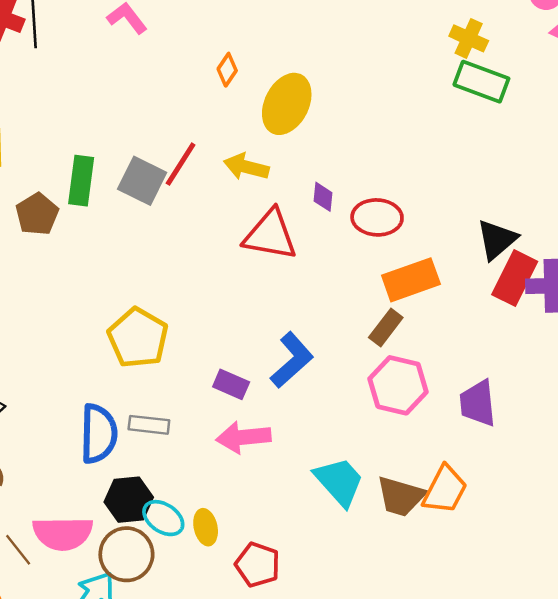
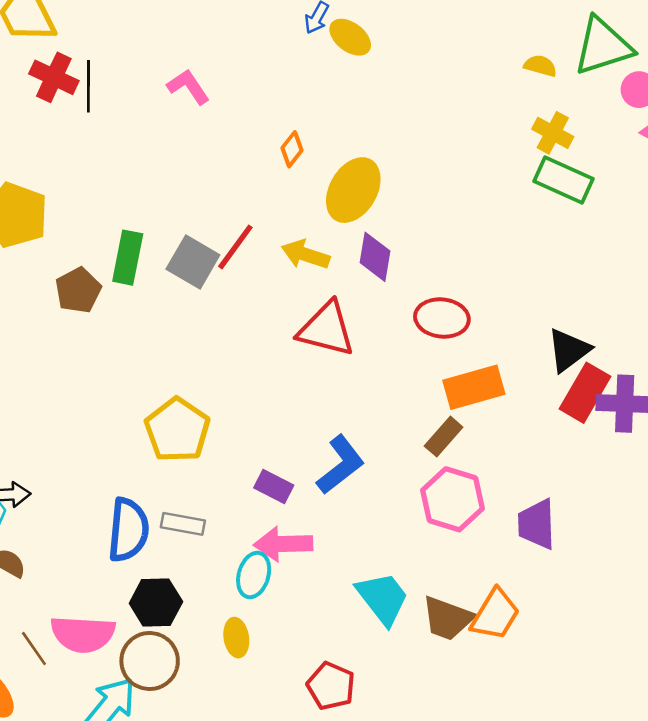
purple diamond: (323, 197) -> (375, 257), moved, size x1.5
cyan ellipse: (163, 518) -> (254, 575), moved, turned 69
red pentagon: (258, 565) -> (331, 686), moved

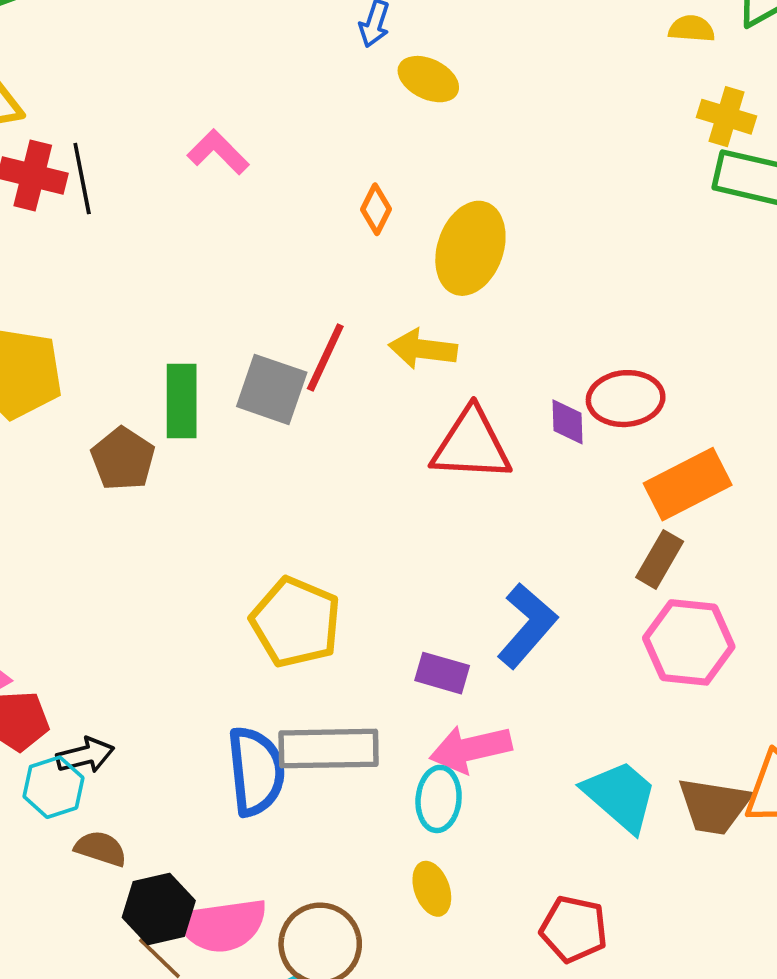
yellow ellipse: (350, 37) -> (428, 79), moved
purple diamond: (375, 257) -> (568, 422), moved, size x0.7
gray rectangle: (183, 524) -> (329, 749), size x1.6
black hexagon: (156, 603) -> (159, 909), moved

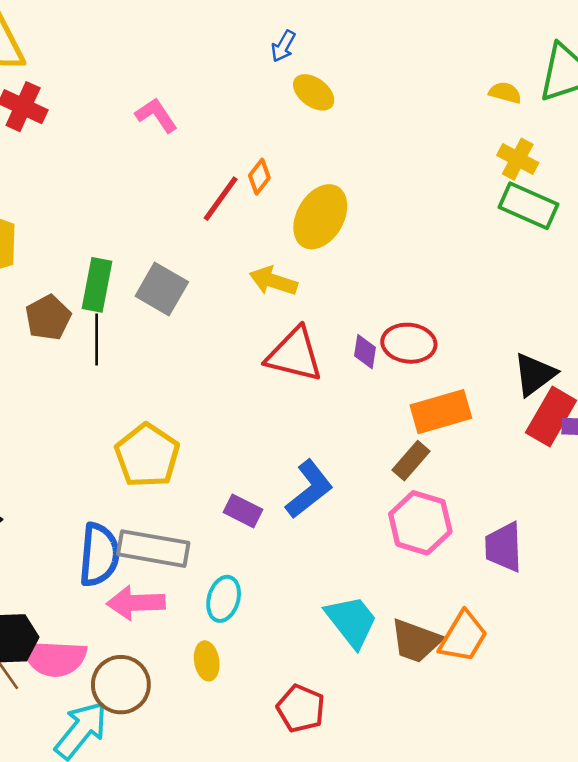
black line: (82, 179) -> (97, 340), moved
red line: (325, 357) -> (221, 199), moved
pink arrow: (471, 749) -> (136, 603), moved

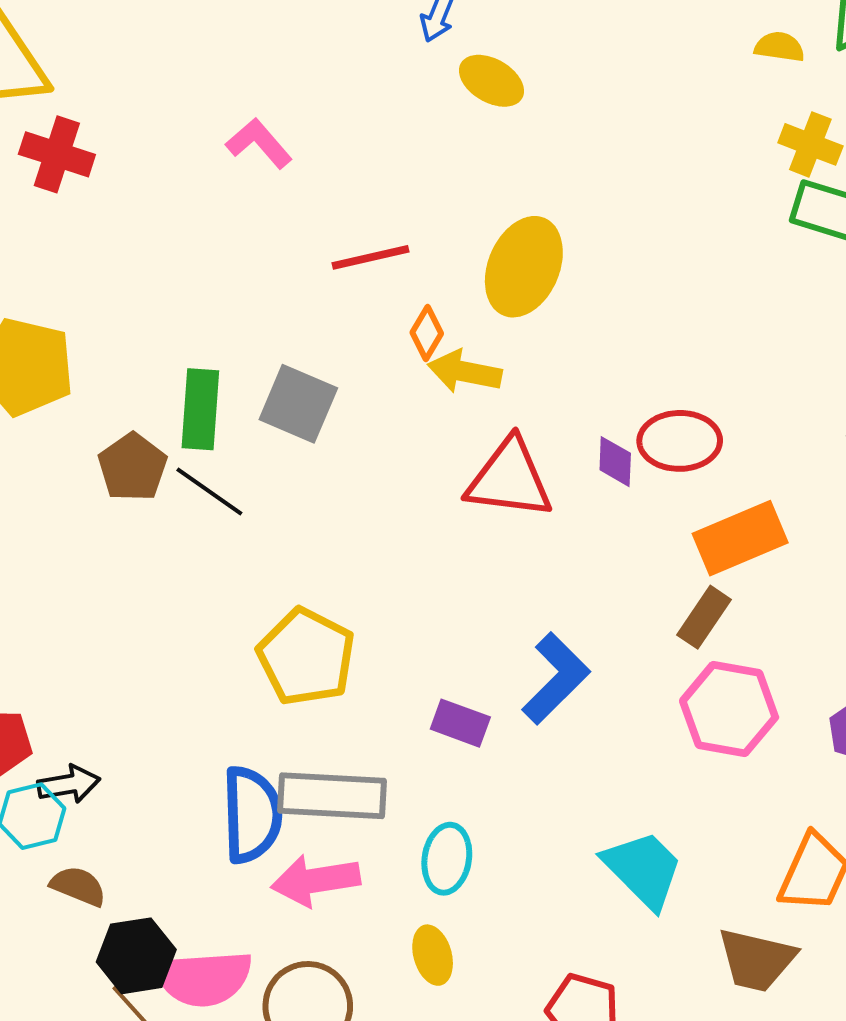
orange diamond: (259, 177) -> (427, 333), moved
red line: (221, 199) -> (371, 257), turned 48
black line: (97, 340) -> (209, 491), turned -48
brown trapezoid: (416, 641) -> (757, 960), moved

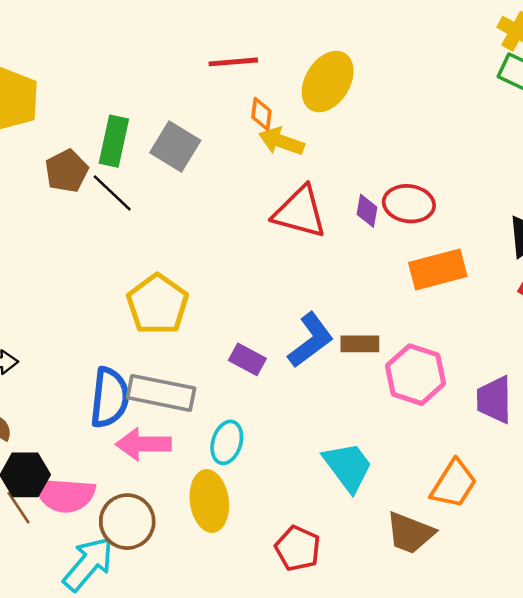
orange diamond: (427, 333) -> (261, 114), turned -32
brown rectangle: (704, 617) -> (360, 344), moved, turned 48
yellow ellipse: (433, 955) -> (209, 501), size x1.6

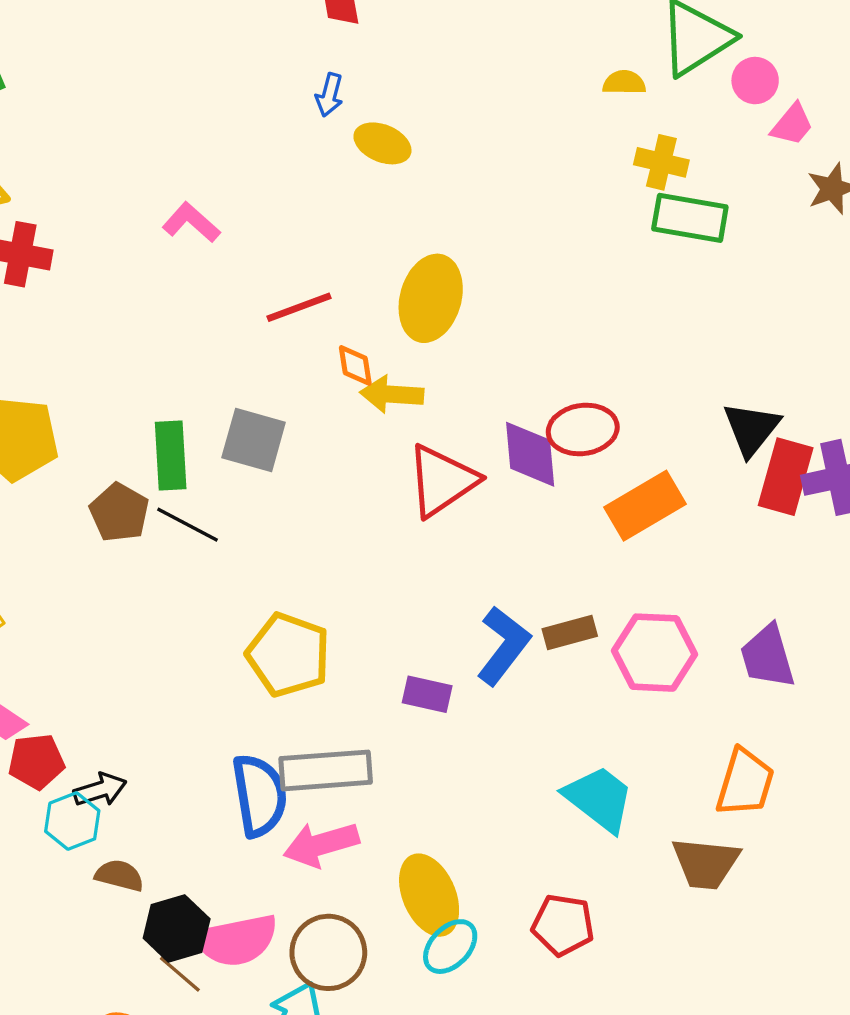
purple diamond: (367, 211) -> (530, 454), size x1.6
red triangle: (300, 212) -> (442, 481), turned -34
cyan ellipse: (227, 442) -> (450, 947), moved, turned 42

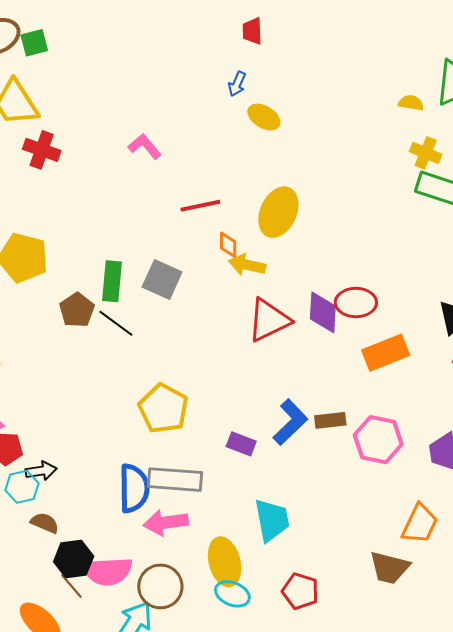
cyan trapezoid: (599, 799) -> (272, 520), moved, turned 33
cyan ellipse: (450, 947) -> (232, 594), turned 60

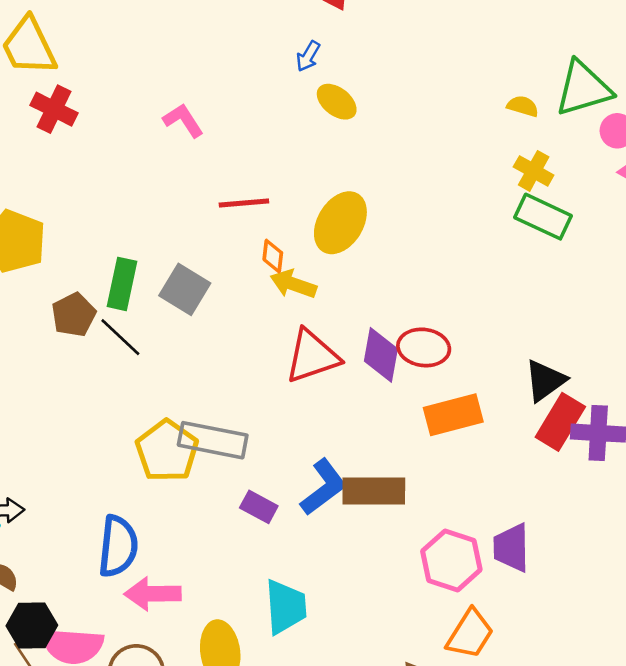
brown rectangle: (330, 420) -> (374, 491), size x1.6
pink hexagon: (378, 440) -> (451, 560), moved
gray rectangle: (175, 480) -> (213, 440), moved

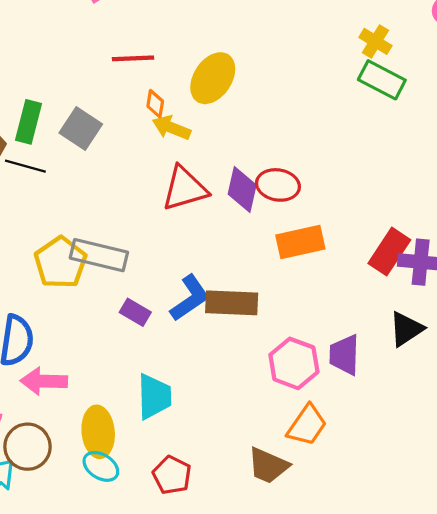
black line: (120, 337) -> (25, 166), turned -30
black triangle: (545, 381) -> (406, 329), moved

